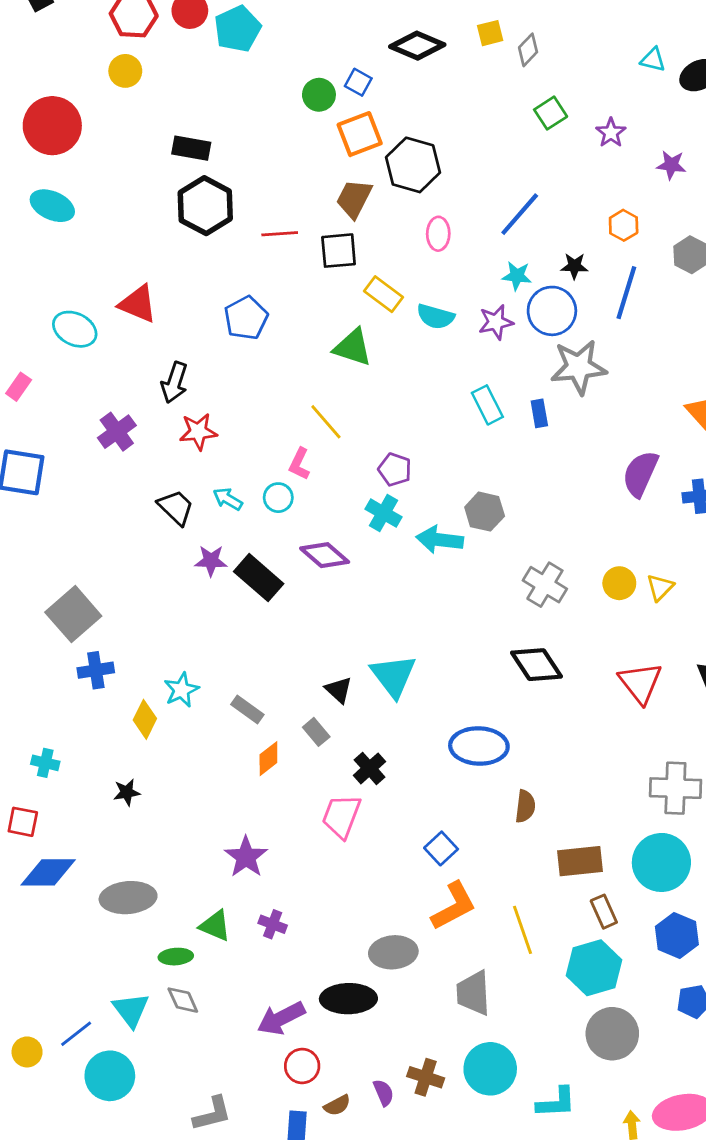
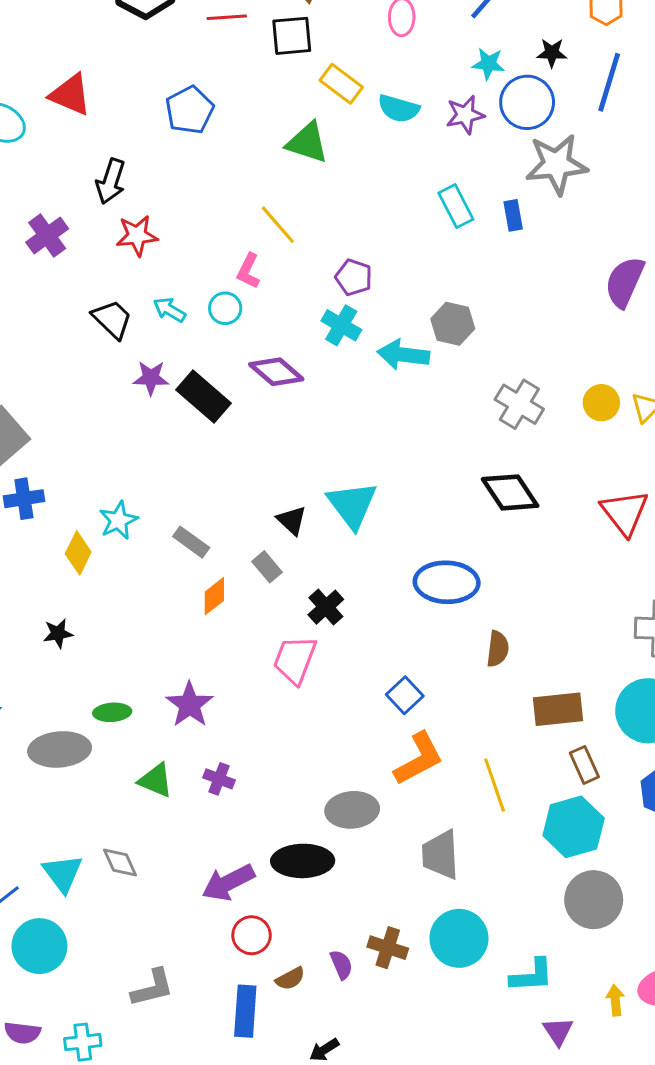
green ellipse: (176, 957) -> (112, 712), moved

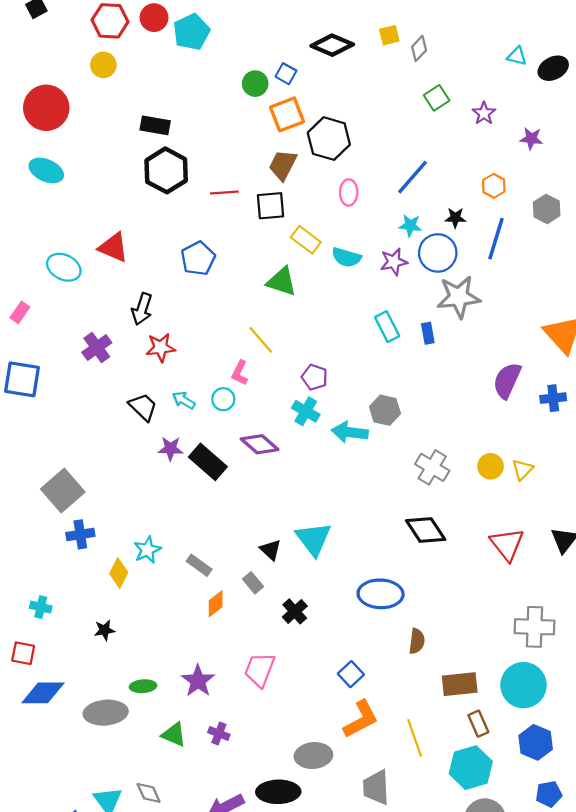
pink trapezoid: (295, 660) -> (260, 670), moved

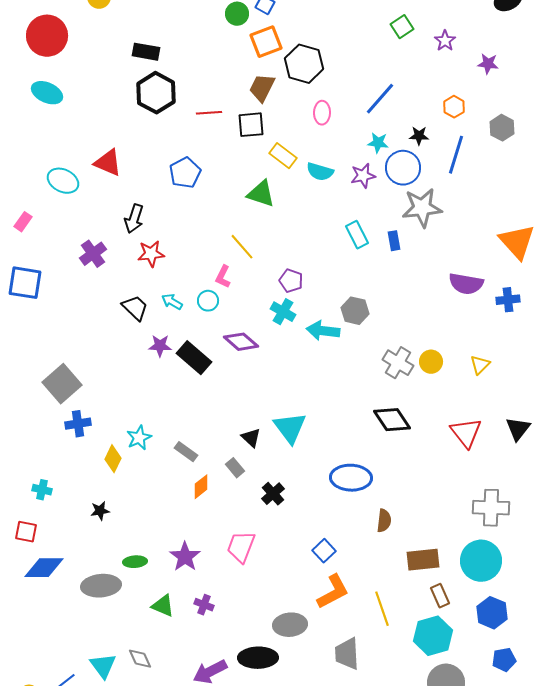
purple semicircle: (507, 381) -> (466, 284), turned -104
yellow circle: (491, 466) -> (431, 362), moved

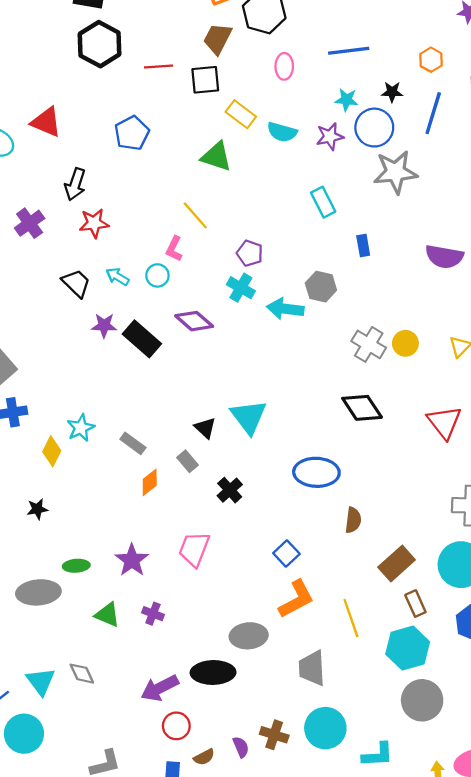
blue line: (380, 99) -> (349, 51), turned 42
blue rectangle: (394, 241) -> (363, 245), moved
brown rectangle: (423, 560) -> (397, 564), turned -36

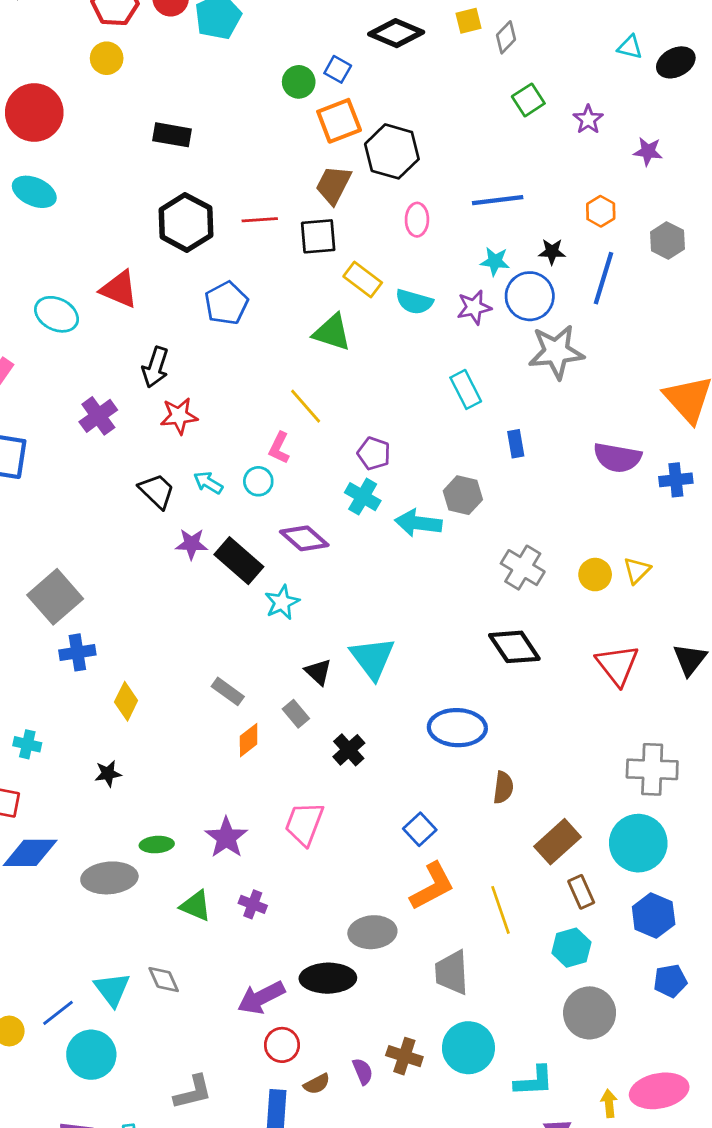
black hexagon: (100, 44) -> (186, 222), moved
yellow circle: (405, 343) -> (595, 575), moved
cyan star: (81, 428) -> (282, 602), moved
cyan hexagon: (408, 648) -> (571, 948), size x0.7

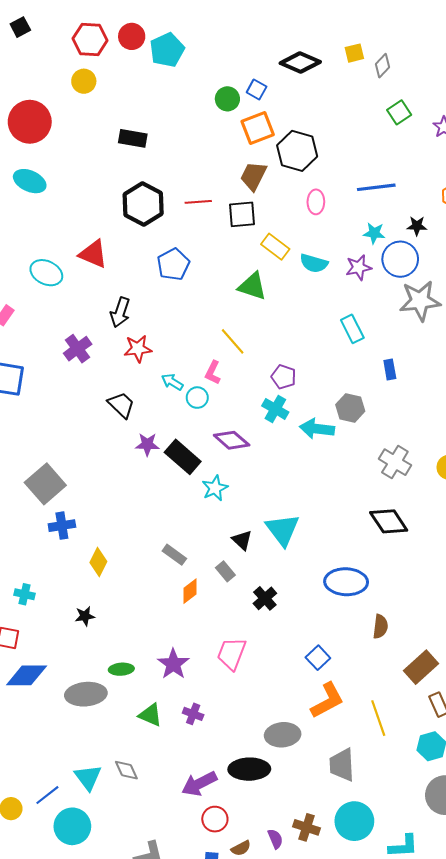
cyan arrow: (208, 483) -> (172, 382), moved

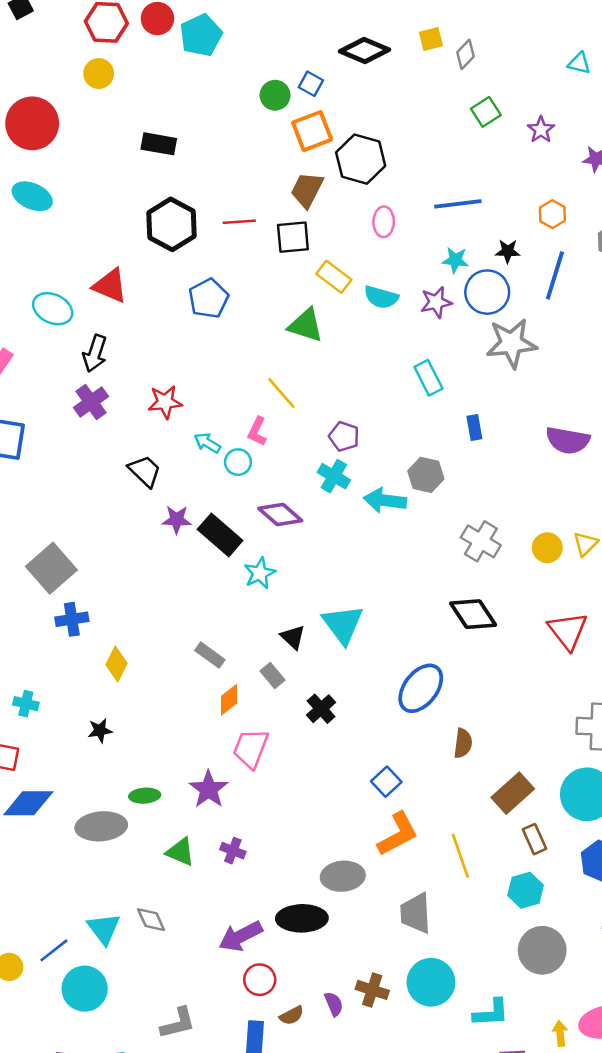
black arrow: (120, 312) -> (95, 353), moved
blue ellipse: (346, 582) -> (421, 688), turned -54
pink trapezoid: (232, 654) -> (251, 748), moved

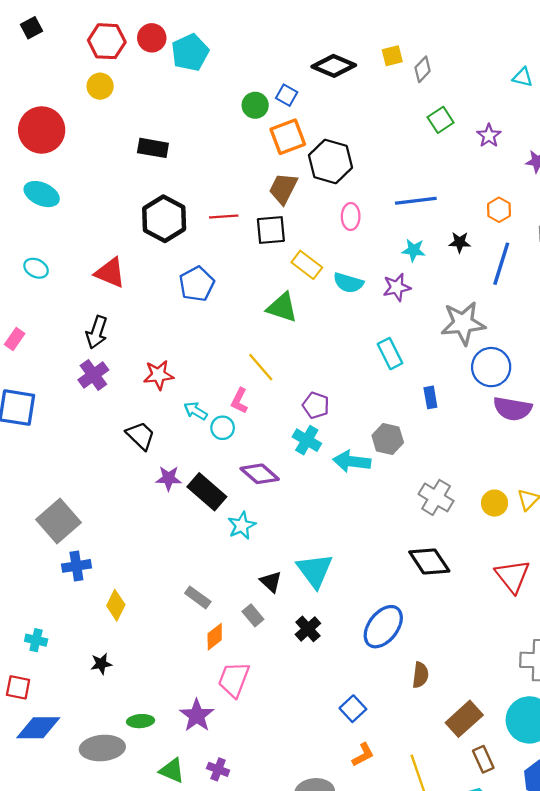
blue circle: (487, 292) -> (491, 367), moved
cyan ellipse: (53, 309) -> (36, 268), moved, size x0.7
black cross: (321, 709) -> (308, 629), moved
orange L-shape: (398, 834) -> (363, 755), size x0.6

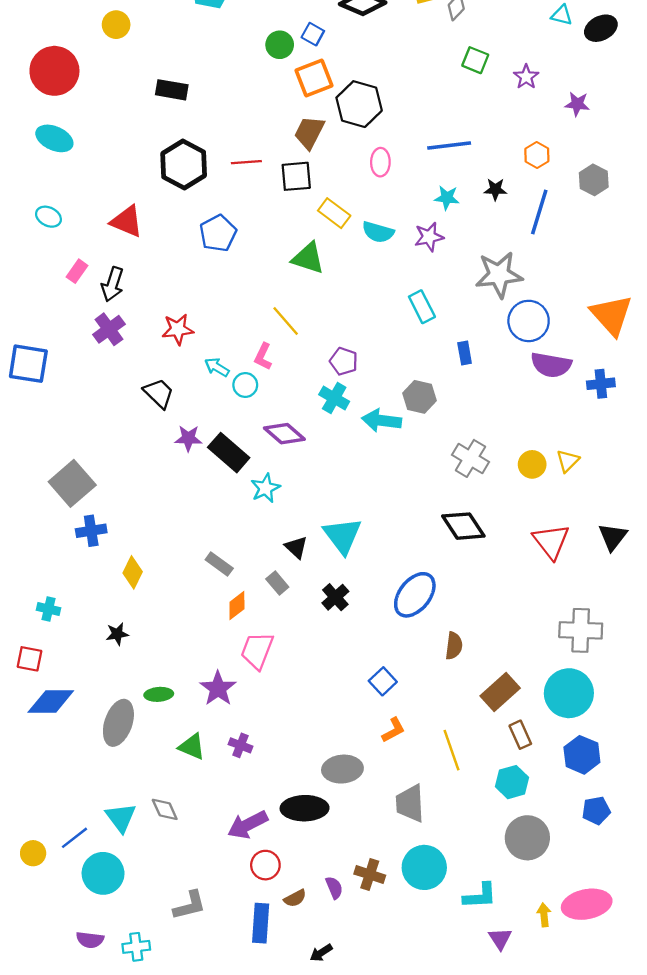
green square: (441, 120) -> (475, 60), turned -35
pink rectangle: (15, 339) -> (77, 271), moved
gray ellipse: (102, 748) -> (118, 723), turned -66

